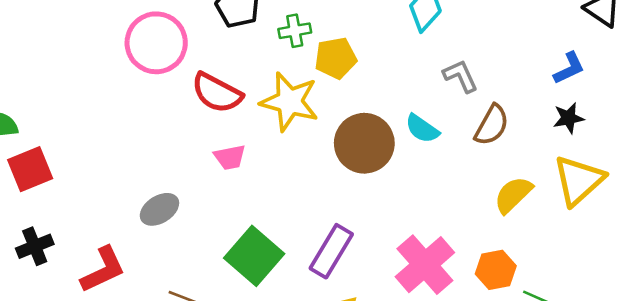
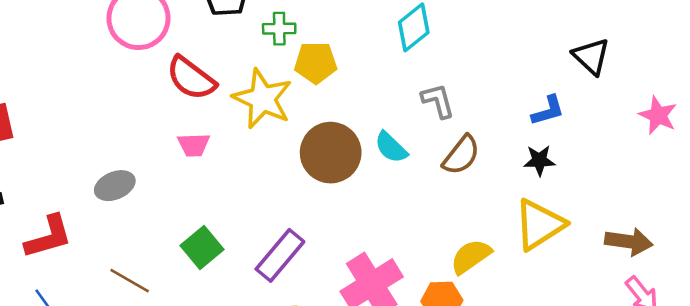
yellow semicircle: (513, 195) -> (471, 256), moved
green square: (254, 256) -> (202, 247), size x0.7

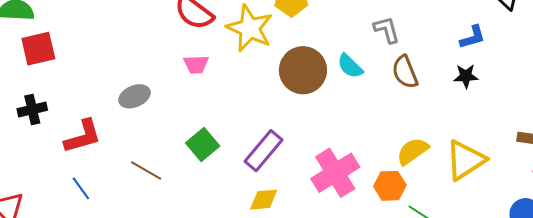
brown semicircle: (461, 155) -> (405, 72), turned 120
yellow triangle: (539, 224) -> (465, 160), moved

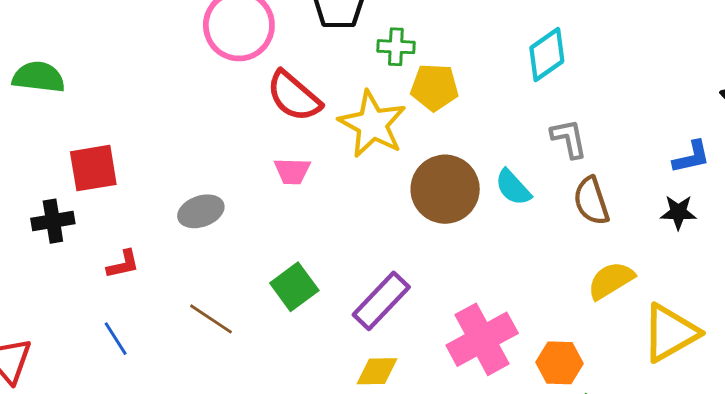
red square: (38, 49) -> (93, 168), moved
red L-shape: (83, 136) -> (123, 264), size x0.6
yellow semicircle: (413, 151) -> (611, 280), moved

